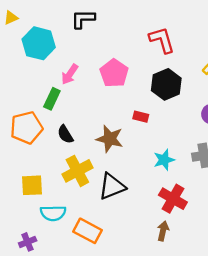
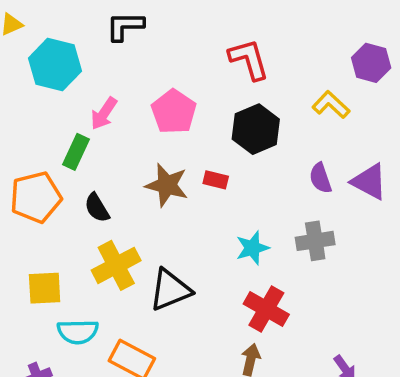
brown star: (110, 139) -> (167, 185), moved

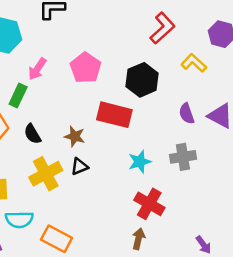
red L-shape: (249, 59) -> (163, 28), moved, turned 64
red rectangle: (216, 180) -> (114, 115), size x2.0
brown star: (167, 185) -> (75, 136), moved, size x0.7
black triangle: (170, 290) -> (79, 167), moved, size x0.6

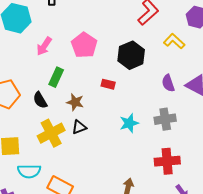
green rectangle: (18, 95) -> (56, 77), moved
red rectangle: (114, 115) -> (108, 84), size x0.5
red cross: (149, 204) -> (167, 161), moved, turned -35

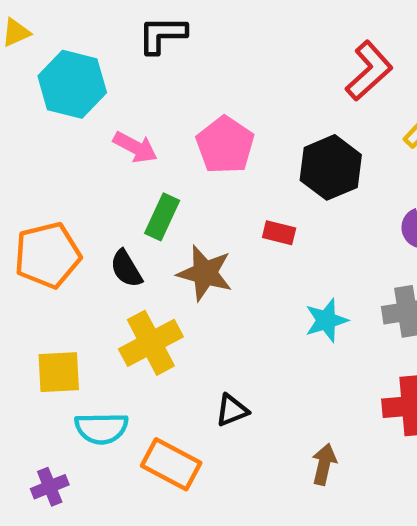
pink arrow: (44, 46) -> (135, 147), turned -96
brown star: (75, 102) -> (205, 273), size x1.4
black triangle: (79, 127) -> (232, 410), moved

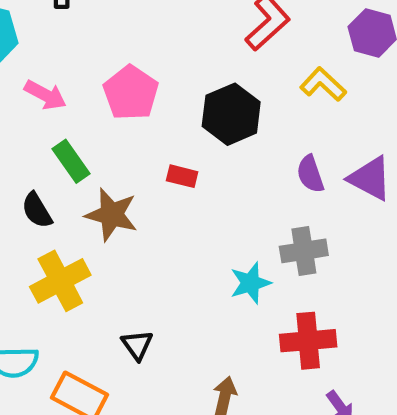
green rectangle: (162, 217) -> (71, 161), turned -60
cyan star: (326, 320) -> (250, 283), moved
black triangle: (232, 410) -> (137, 345), turned -44

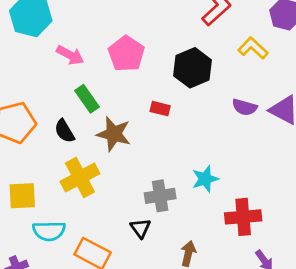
purple semicircle: (310, 174) -> (245, 107), turned -55
gray cross: (304, 251) -> (160, 196), moved
black triangle: (137, 345) -> (140, 228), moved

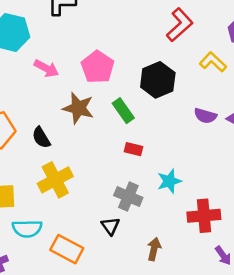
green rectangle: (87, 99) -> (123, 111), moved
red rectangle: (160, 109) -> (133, 149), moved
brown star: (114, 134) -> (78, 108), moved
gray cross: (160, 196) -> (128, 197), turned 32

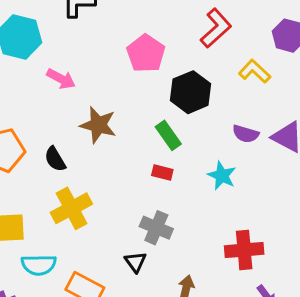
pink pentagon: (98, 67) -> (146, 53), moved
green rectangle: (123, 111) -> (168, 135), moved
cyan star: (169, 181) -> (222, 176), moved, turned -30

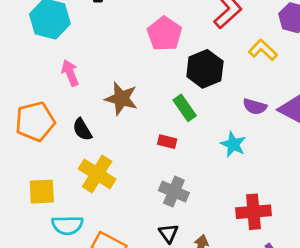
pink arrow: (61, 79) -> (70, 73), moved, turned -140
red rectangle: (162, 173) -> (167, 142), moved
yellow cross: (71, 208) -> (97, 174), turned -30
black triangle: (135, 262) -> (168, 233), moved

